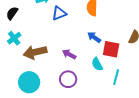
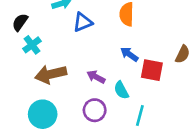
cyan cross: (14, 38) -> (32, 45), moved
cyan semicircle: (97, 64) -> (121, 90), moved
cyan line: (116, 77) -> (140, 116), moved

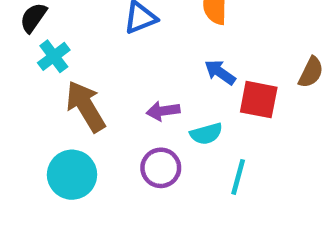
brown arrow: (51, 74) -> (86, 106), turned 72
purple arrow: (96, 77) -> (163, 111), turned -36
cyan semicircle: (121, 90) -> (206, 134), turned -78

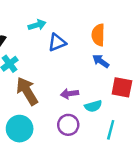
blue arrow: (220, 72) -> (101, 61), moved

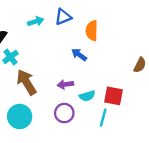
blue triangle: (57, 42) -> (63, 17), moved
blue arrow: (101, 61) -> (79, 55), moved
red square: (122, 87) -> (114, 96), moved

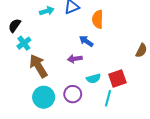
purple arrow: (65, 84) -> (75, 59), moved
red square: (114, 96) -> (117, 78), turned -30
cyan circle: (20, 116) -> (44, 97), moved

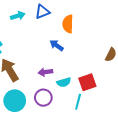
purple arrow: (75, 59) -> (45, 72), moved

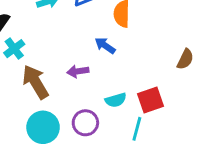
purple arrow: (45, 72) -> (78, 71), moved

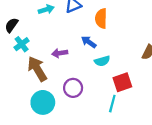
purple arrow: (78, 71) -> (60, 53), moved
cyan semicircle: (116, 100) -> (102, 61), moved
purple circle: (85, 123) -> (73, 88), moved

